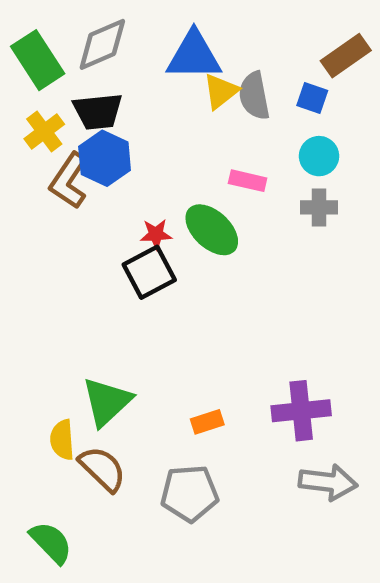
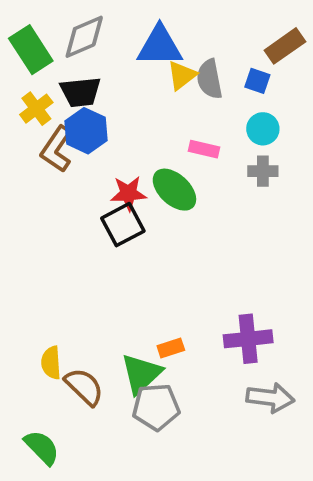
red star: (156, 234) -> (128, 193), size x1.4
green triangle: (107, 402) -> (141, 374), moved

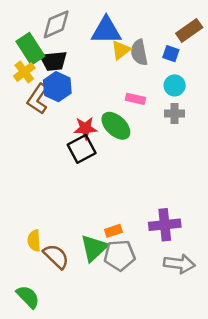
green rectangle: (31, 50) -> (30, 49), moved
gray pentagon: (156, 407) -> (120, 255), moved

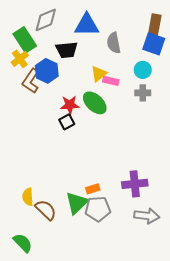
brown rectangle: (189, 30) -> (155, 25), turned -45
yellow triangle: (121, 50) -> (99, 74), moved
blue square: (171, 54) -> (154, 44), moved, size x1.6
black trapezoid: (54, 61) -> (67, 50), moved
black square: (82, 149) -> (67, 122), size x0.7

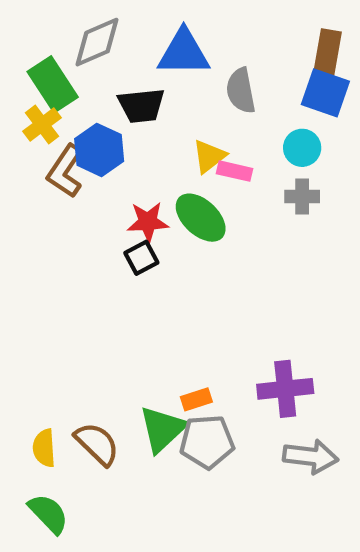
yellow semicircle: (28, 197) -> (44, 448), moved

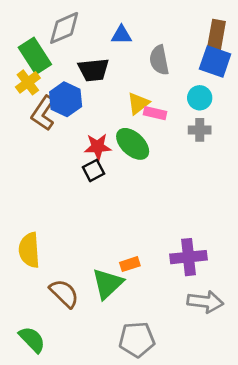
blue triangle: (184, 53) -> (121, 35), size x0.6
gray pentagon: (207, 442) -> (137, 339), moved
yellow semicircle: (44, 448) -> (29, 250), moved, size x1.4

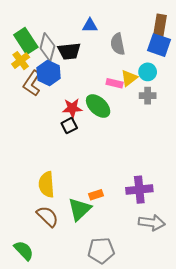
gray diamond: (64, 28) -> (47, 47), moved, turned -52
yellow triangle: (138, 103) -> (129, 78), moved
yellow semicircle: (29, 250) -> (46, 184), moved

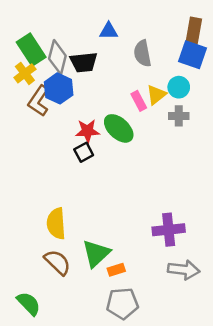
pink rectangle: (115, 83) -> (139, 101), turned 49
orange rectangle: (96, 195) -> (116, 270), moved

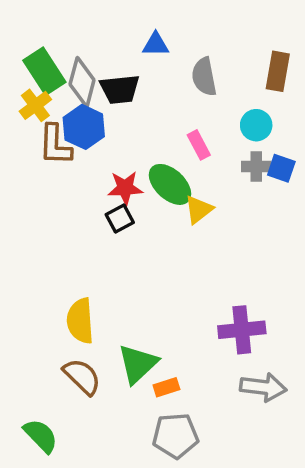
brown rectangle: (194, 31) -> (278, 71), moved
blue square: (192, 55) -> (281, 168), moved, size x0.7
yellow triangle: (156, 95) -> (199, 210), moved
brown L-shape: (39, 101) -> (55, 145), turned -32

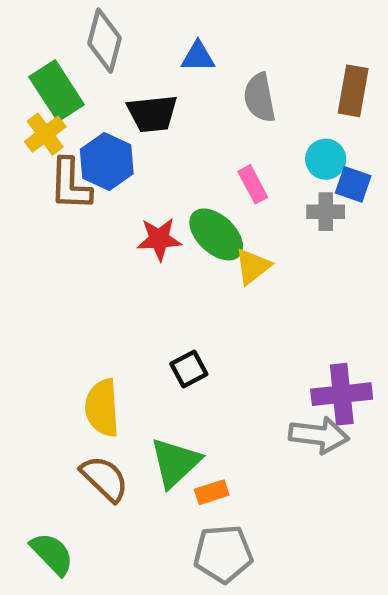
gray diamond: (82, 82) -> (104, 41), moved
blue square: (281, 168) -> (353, 184), moved
black square: (120, 219) -> (189, 369), moved
purple cross: (242, 330) -> (342, 394), moved
gray arrow: (263, 387) -> (319, 435), moved

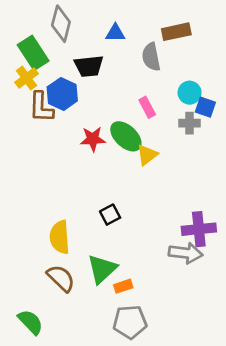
brown rectangle: (353, 91) -> (176, 32), moved, turned 68

